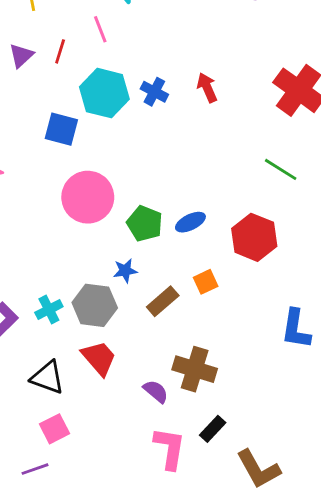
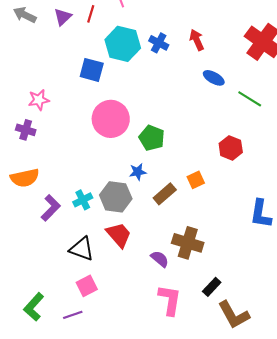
blue ellipse: (190, 222) -> (214, 78), moved, turned 55
red hexagon: (254, 237) -> (231, 148), size x0.7
black rectangle: (213, 429) -> (212, 287), moved

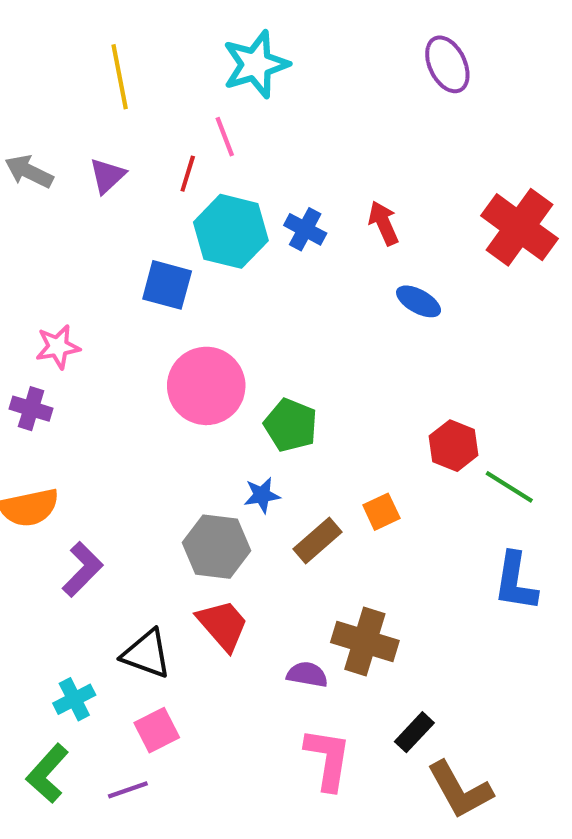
red line: (91, 14) -> (188, 174), moved
green line: (250, 99) -> (509, 487), moved
cyan cross: (83, 200) -> (74, 699), moved
purple semicircle: (160, 259) -> (307, 674), turned -30

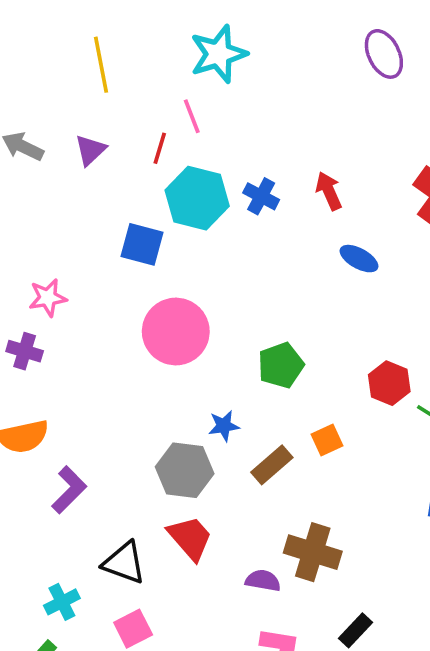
green pentagon: (291, 425) -> (281, 365), moved, turned 30

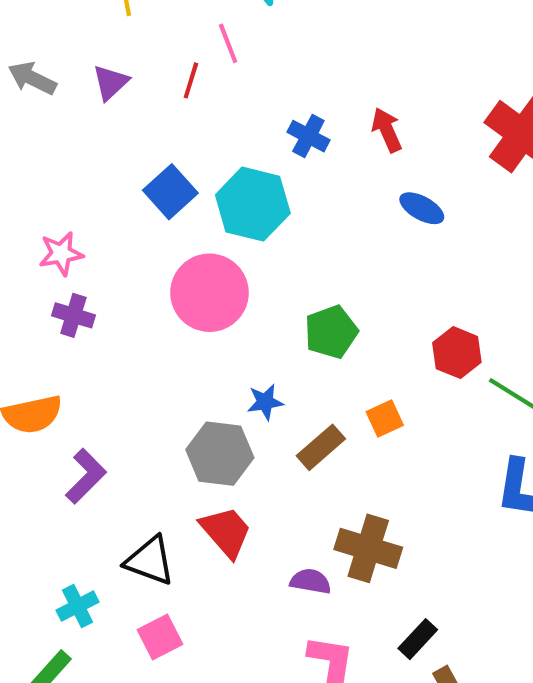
cyan hexagon: (197, 198) -> (253, 204), moved
blue square: (142, 244) -> (170, 192), turned 33
purple cross: (25, 351) -> (73, 315), moved

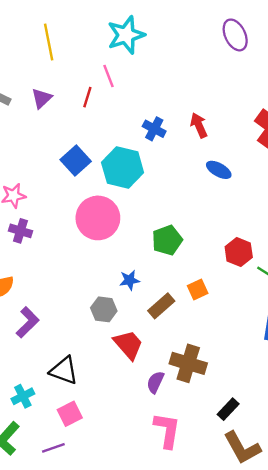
gray hexagon: (220, 454) -> (104, 309), size x0.7
red trapezoid: (226, 532) -> (128, 345), moved
purple semicircle: (311, 581) -> (155, 382), turned -75
black rectangle: (418, 639) -> (228, 409), moved

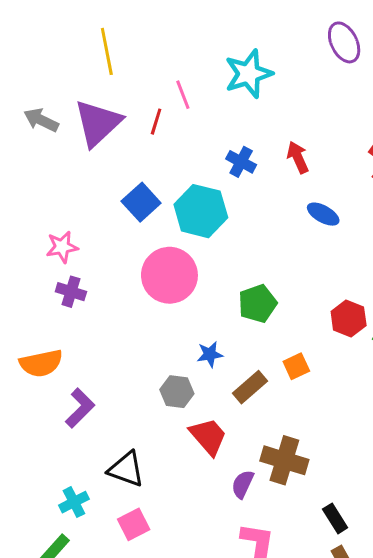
cyan star: (126, 35) -> (249, 74), moved
purple triangle: (42, 98) -> (98, 123), size x1.8
black rectangle: (228, 409) -> (335, 518), turned -75

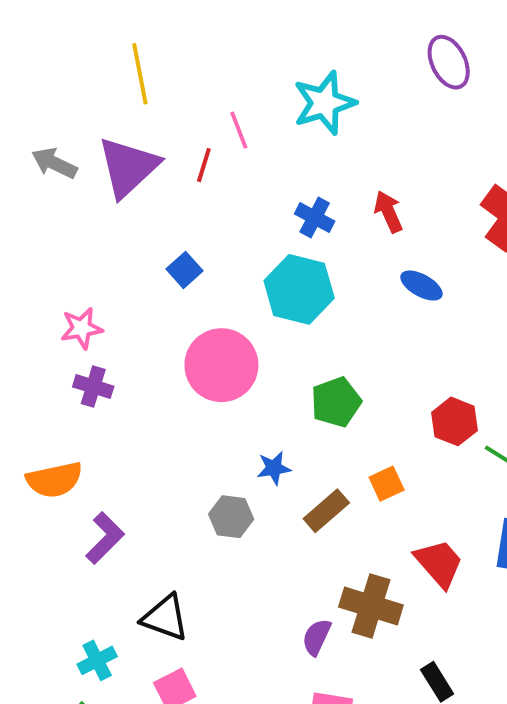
blue square: (141, 202) -> (185, 270), size x0.7
cyan hexagon: (201, 211) -> (299, 289), moved
red trapezoid: (208, 436) -> (439, 563), moved

